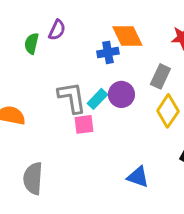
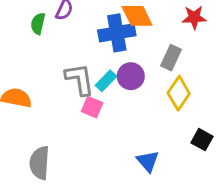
blue cross: (108, 52) -> (117, 33), size x1.6
pink square: (84, 124) -> (92, 107), turned 30
blue triangle: (138, 177) -> (148, 161), turned 30

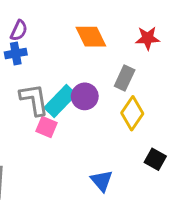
blue cross: (117, 33) -> (16, 53), moved, size x0.6
cyan rectangle: (106, 81) -> (60, 101), size x1.5

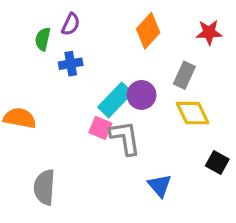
orange diamond: (91, 37) -> (148, 31), turned 68
blue cross: (16, 53) -> (71, 64), moved
gray L-shape: (34, 99) -> (125, 138), moved
yellow diamond: (132, 113) -> (193, 113), turned -60

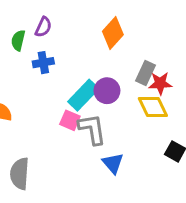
red star: (209, 32) -> (160, 83), moved
blue triangle: (160, 186) -> (113, 163), moved

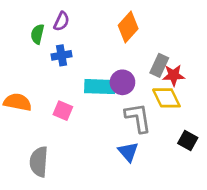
cyan rectangle: (83, 95) -> (100, 87), turned 48
pink square: (70, 120) -> (63, 111), moved
gray L-shape: (92, 129) -> (138, 118), moved

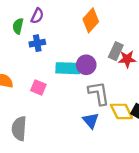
yellow diamond: (166, 98) -> (121, 111), moved

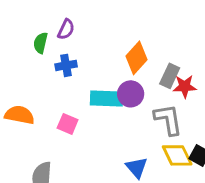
orange diamond: (91, 20) -> (137, 58), moved
gray L-shape: (99, 93) -> (168, 119), moved

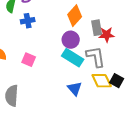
gray rectangle: (170, 76) -> (97, 28), turned -35
cyan rectangle: (107, 98) -> (73, 58), moved, turned 30

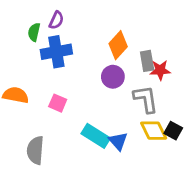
blue cross: (28, 21) -> (56, 52), size x1.6
cyan rectangle: (73, 58) -> (96, 136), moved

